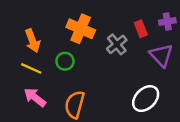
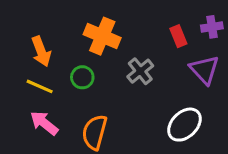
gray cross: (117, 44) -> (140, 71), moved

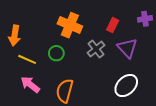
red rectangle: (178, 36) -> (113, 25), moved, turned 48
orange arrow: (41, 51) -> (15, 35), moved, turned 30
purple triangle: (204, 70) -> (127, 48), moved

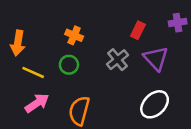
orange cross: (70, 25) -> (74, 35), moved, size x0.6
pink arrow: (30, 84) -> (37, 103), turned 108

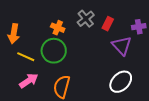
purple cross: (178, 23) -> (139, 27), moved
gray cross: (118, 60) -> (86, 19), moved
green circle: (69, 65) -> (54, 51), size x1.6

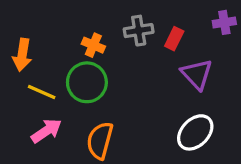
gray cross: (86, 19) -> (139, 31), turned 30
purple cross: (139, 27) -> (224, 22), moved

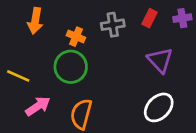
red rectangle: (174, 39) -> (150, 18), moved
orange arrow: (22, 55) -> (35, 21), moved
yellow line: (42, 92) -> (18, 76), moved

